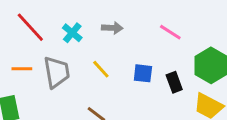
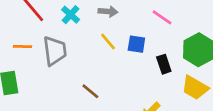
yellow line: (101, 69) -> (108, 42), moved
blue square: (143, 73) -> (136, 44), moved

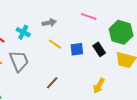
blue square: (136, 44) -> (77, 49), moved
brown line: (90, 91) -> (52, 83), turned -72

